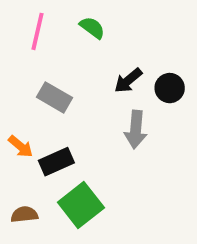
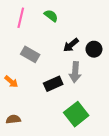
black rectangle: (56, 162) -> (53, 84), moved
green square: (81, 205) -> (76, 114), moved

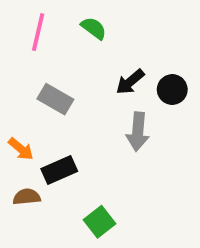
black rectangle: (53, 84) -> (59, 170), moved
green square: (76, 114) -> (99, 222), moved, size x0.7
brown semicircle: (13, 119) -> (27, 197), moved

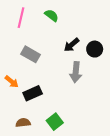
brown semicircle: (27, 197) -> (23, 123), moved

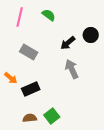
black circle: (95, 49) -> (91, 35), moved
gray arrow: (76, 72) -> (72, 69), turned 150
brown semicircle: (23, 123) -> (30, 118), moved

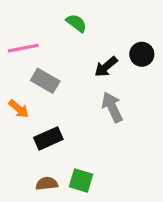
pink line: (20, 17) -> (23, 48), moved, turned 66
orange arrow: (11, 78) -> (19, 109), moved
green square: (52, 116) -> (81, 180), turned -35

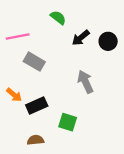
black arrow: (106, 67) -> (81, 38), moved
orange arrow: (19, 109) -> (14, 95), moved
green square: (81, 180) -> (68, 122), moved

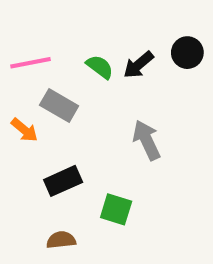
green semicircle: (58, 18) -> (100, 67), moved
black circle: (108, 41) -> (187, 53), moved
orange arrow: (14, 95) -> (24, 130), moved

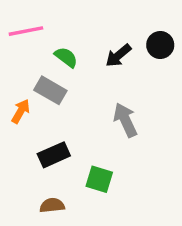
pink line: (31, 63) -> (26, 31), moved
green semicircle: (100, 67) -> (66, 57), moved
orange arrow: (24, 130) -> (21, 111), turned -100

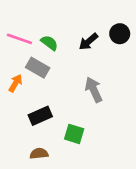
pink line: (26, 31) -> (19, 39), moved, turned 30

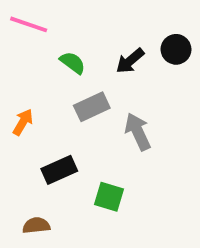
pink line: (19, 39) -> (29, 24), moved
gray rectangle: (38, 68) -> (92, 107), moved, turned -55
brown semicircle: (39, 154) -> (36, 225), moved

